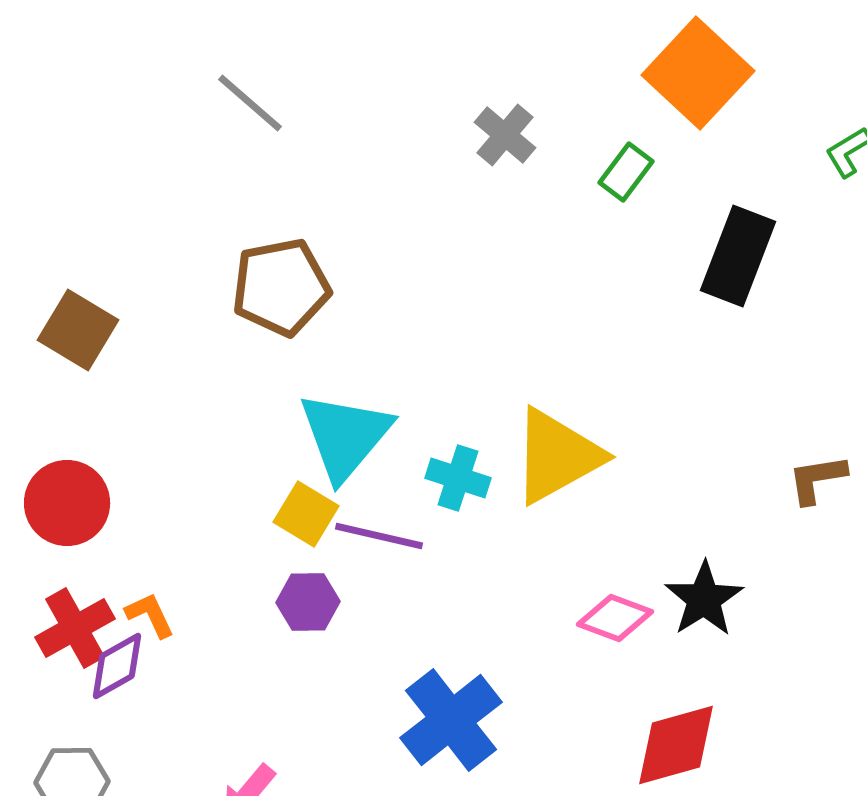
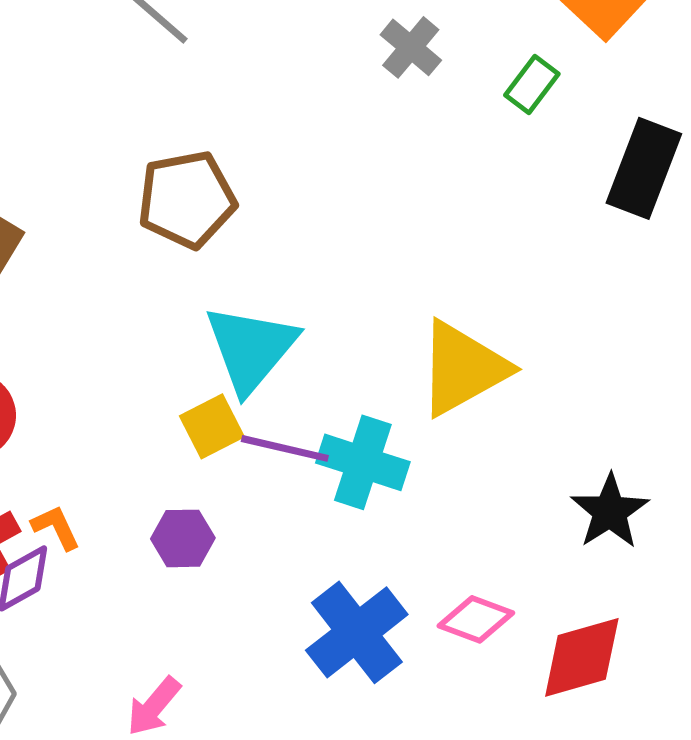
cyan cross: (458, 478) -> (363, 462), moved, size x1.4
yellow square: (306, 514) -> (212, 426), turned 32
purple hexagon: (308, 602) -> (183, 538), moved
pink diamond: (615, 618) -> (476, 619), moved

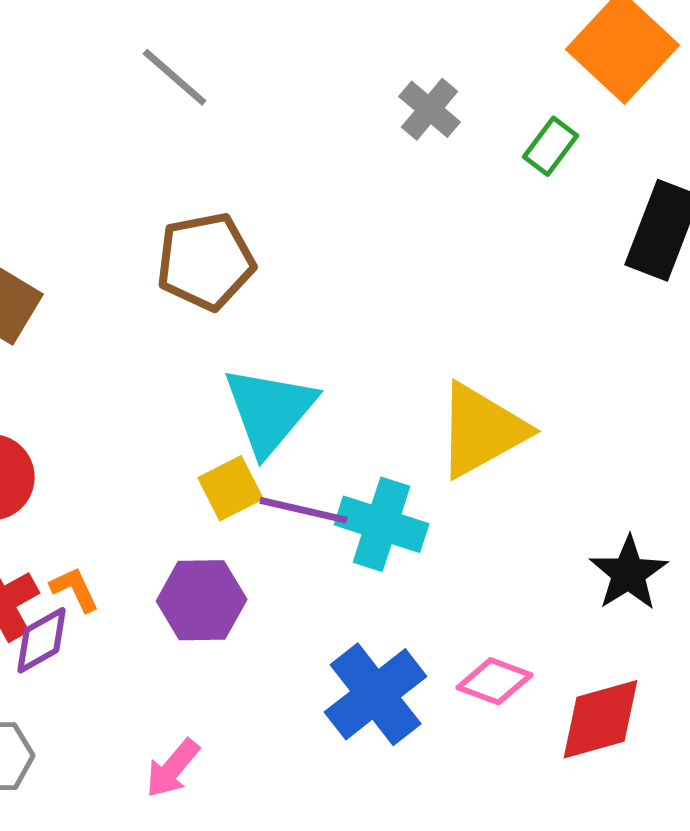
purple hexagon: (183, 538) -> (202, 600), size x1.4

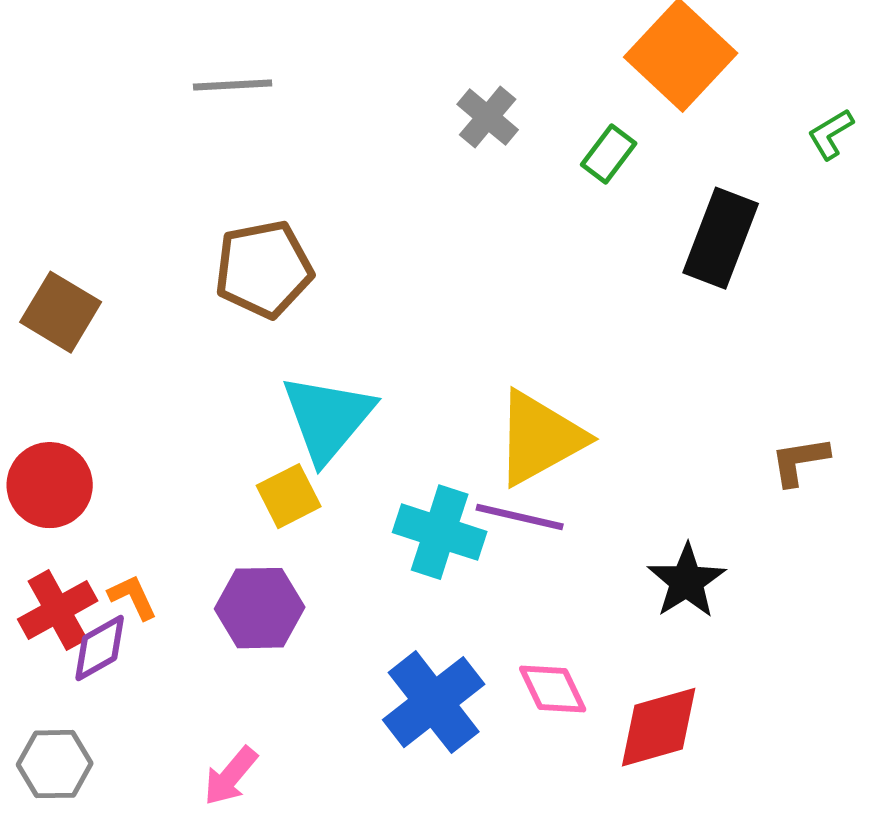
gray line: (175, 77) -> (233, 85), turned -44
purple line: (304, 510) -> (520, 517), moved
pink diamond: (495, 681) -> (553, 689), turned 44

